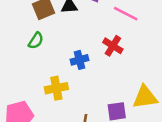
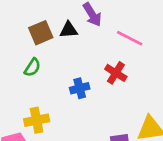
yellow cross: (56, 88) -> (37, 120), moved

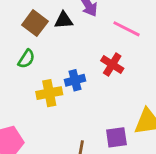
brown square: (41, 33) -> (35, 23), turned -30
yellow cross: (37, 120) -> (49, 93), moved

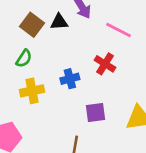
yellow cross: (49, 93) -> (32, 91), moved
purple square: (116, 137) -> (96, 113), moved

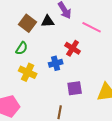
red cross: (105, 64) -> (73, 48), moved
yellow cross: (32, 91) -> (28, 72), turned 36

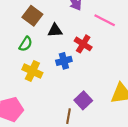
black triangle: (48, 21) -> (55, 30), moved
purple square: (75, 88) -> (83, 100), moved, turned -35

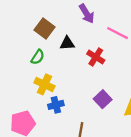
blue cross: (64, 61) -> (56, 105), moved
purple square: (83, 100) -> (103, 99), moved

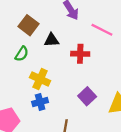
red cross: (96, 57) -> (80, 54), turned -30
yellow cross: (44, 84) -> (40, 79), moved

